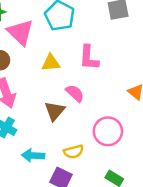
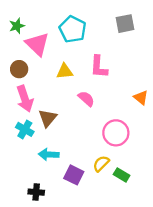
brown triangle: (55, 111) -> (48, 118), moved
yellow semicircle: (74, 152) -> (101, 164), moved, turned 150

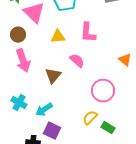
brown triangle: (48, 118) -> (53, 76), moved
cyan cross: (25, 129) -> (19, 103), moved
cyan arrow: (49, 154) -> (44, 110), turned -36
purple square: (74, 175) -> (52, 131), moved

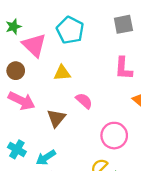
pink L-shape: (88, 33) -> (123, 68), moved
pink arrow: (23, 61) -> (22, 101), turned -45

